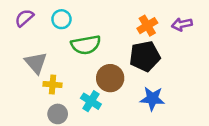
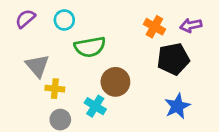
orange cross: (147, 26) -> (154, 27), turned -30
black pentagon: (145, 56) -> (173, 59), moved
blue star: (152, 99) -> (177, 106), moved, turned -30

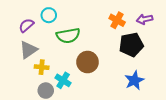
purple semicircle: (25, 19) -> (26, 25), moved
gray triangle: (37, 66) -> (28, 50), turned 36
cyan cross: (95, 106) -> (63, 80), moved

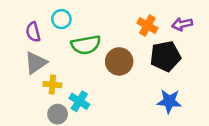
purple semicircle: (26, 25) -> (33, 32), turned -63
brown circle: (87, 62) -> (119, 61), moved
blue star: (134, 80) -> (169, 101), turned 30

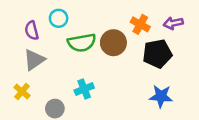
brown circle: (119, 61) -> (113, 43), moved
yellow cross: (52, 85) -> (22, 91), moved, turned 35
cyan cross: (79, 101) -> (84, 89), moved, turned 36

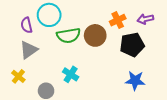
cyan circle: (59, 18) -> (49, 15), size x1.5
orange cross: (140, 24) -> (118, 20), turned 35
cyan cross: (84, 89) -> (71, 74), turned -35

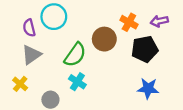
orange cross: (118, 20) -> (129, 22), turned -35
green semicircle: (69, 35) -> (75, 55), moved, turned -45

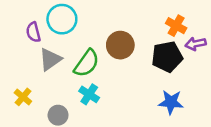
purple arrow: (159, 21) -> (196, 44), moved
orange cross: (129, 22) -> (176, 26), moved
gray triangle: (31, 55) -> (50, 59), moved

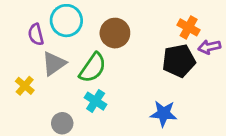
brown circle: (120, 45) -> (115, 33), moved
yellow cross: (23, 97) -> (25, 86), moved
blue star: (171, 102) -> (164, 114), moved

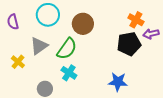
purple semicircle: (36, 34) -> (13, 22), moved

